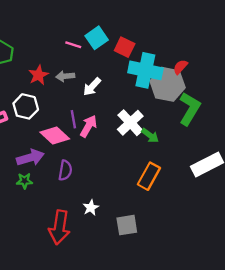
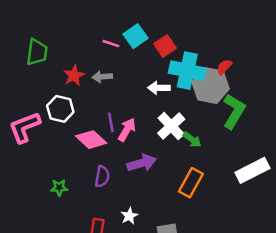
red square: (125, 47) -> (165, 46), turned 30
white arrow: (92, 87) -> (159, 88), moved, turned 48
purple arrow: (30, 158) -> (142, 163), moved

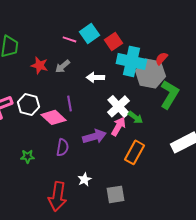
red star: (74, 76) -> (39, 65), turned -30
gray arrow: (102, 77) -> (62, 66), turned -35
white arrow: (159, 88) -> (95, 77), moved
white hexagon: (60, 109) -> (28, 104), moved
pink arrow: (127, 130) -> (118, 126), moved

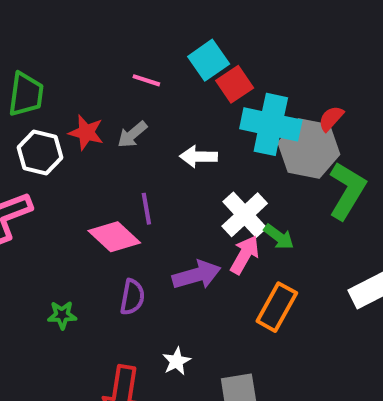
cyan square: (89, 33) -> (209, 60), moved
white hexagon: (28, 104) -> (40, 153), moved

